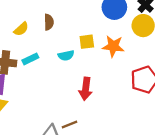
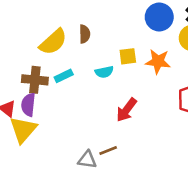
yellow semicircle: (21, 29) -> (53, 42), size x1.6
red arrow: (86, 89) -> (126, 110), turned 30

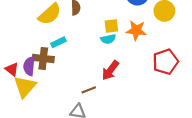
cyan semicircle: (104, 72) -> (108, 39), moved
brown cross: (35, 80) -> (43, 58), moved
brown line: (108, 150) -> (89, 90), moved

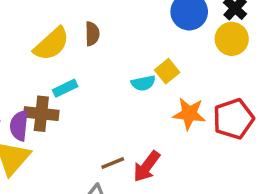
yellow square: (111, 26) -> (167, 71), moved, turned -32
orange star: (136, 30) -> (189, 114), moved
red arrow: (110, 70) -> (147, 166), moved

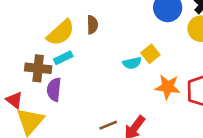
cyan rectangle: (65, 88) -> (63, 58), moved
brown cross: (41, 114) -> (38, 68), moved
purple semicircle: (19, 126) -> (54, 89), moved

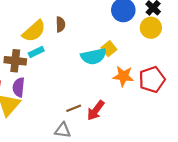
cyan semicircle: (132, 63) -> (94, 56), size x1.6
purple semicircle: (54, 89) -> (19, 87), moved

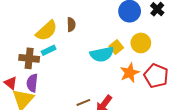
yellow circle: (151, 28) -> (141, 43), moved
orange star: (123, 76) -> (130, 73), turned -30
red pentagon: (152, 80) -> (156, 76), turned -30

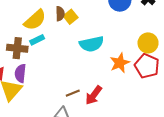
yellow circle: (141, 43) -> (148, 43), moved
yellow square: (116, 47) -> (71, 17), moved

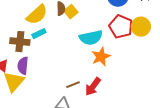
yellow circle: (148, 43) -> (141, 27), moved
orange star: (120, 63) -> (101, 57), moved
red pentagon: (147, 66) -> (121, 27), moved

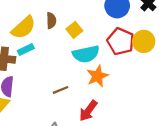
yellow square: (71, 12) -> (74, 30), moved
brown line: (73, 85) -> (60, 90), moved

